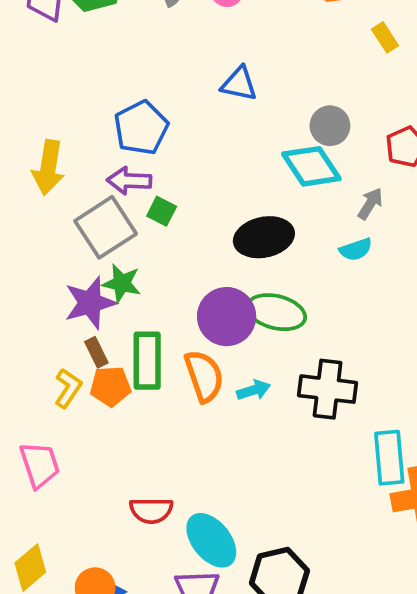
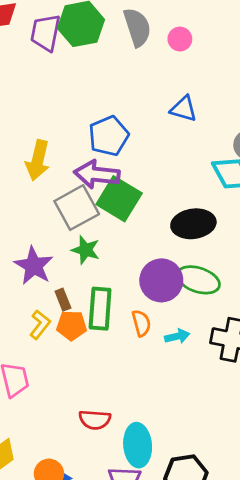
purple arrow: (129, 181) -> (97, 174), size x1.4
green square: (162, 211) -> (119, 199), size x2.0
purple star: (90, 303) -> (34, 266), moved, turned -30
orange semicircle: (204, 376) -> (141, 323), size x0.7
cyan ellipse: (211, 540) -> (138, 445), turned 30

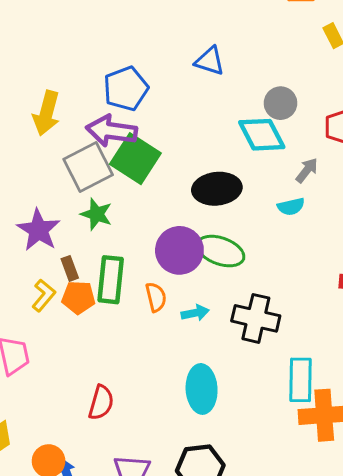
red semicircle: (95, 420) -> (101, 403), turned -80
cyan ellipse: (138, 445) -> (202, 389), moved

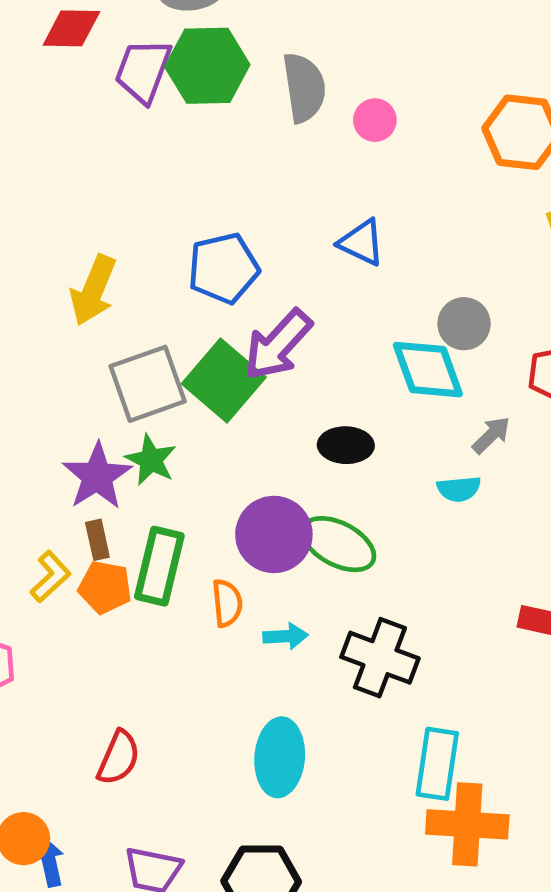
purple arrow: (111, 131) -> (278, 345), moved, turned -63
black ellipse: (217, 189) -> (346, 445), size x0.7
purple star: (39, 230) -> (97, 476), moved

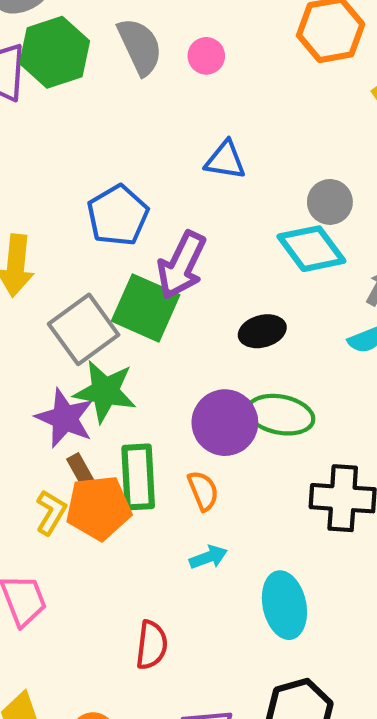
green star: (151, 460) -> (105, 391), size x1.4
orange pentagon: (105, 587) -> (98, 508), size x1.4
cyan arrow: (286, 636) -> (208, 557), moved

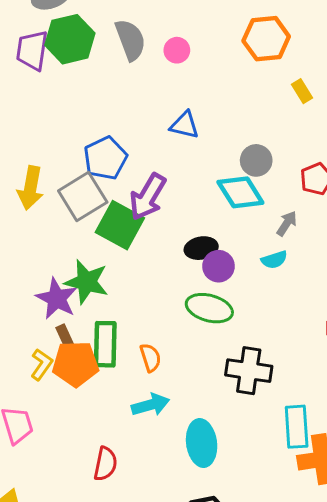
gray square: (84, 329) -> (83, 196), moved
purple circle: (225, 423) -> (218, 266), moved, size x0.7
cyan arrow: (208, 557) -> (150, 405), size x1.4

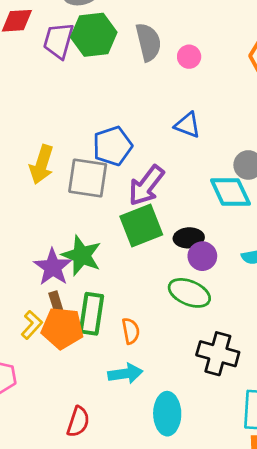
gray square: (83, 196) -> (88, 178), turned 33
green square: (120, 225) -> (141, 226), moved, turned 33

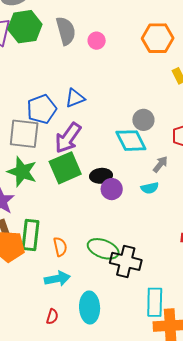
blue triangle: (188, 125) -> (75, 98), moved, turned -40
green star: (82, 255) -> (22, 172), moved
green ellipse: (189, 293) -> (103, 249), moved
red semicircle: (78, 422) -> (52, 317), moved, size x0.7

